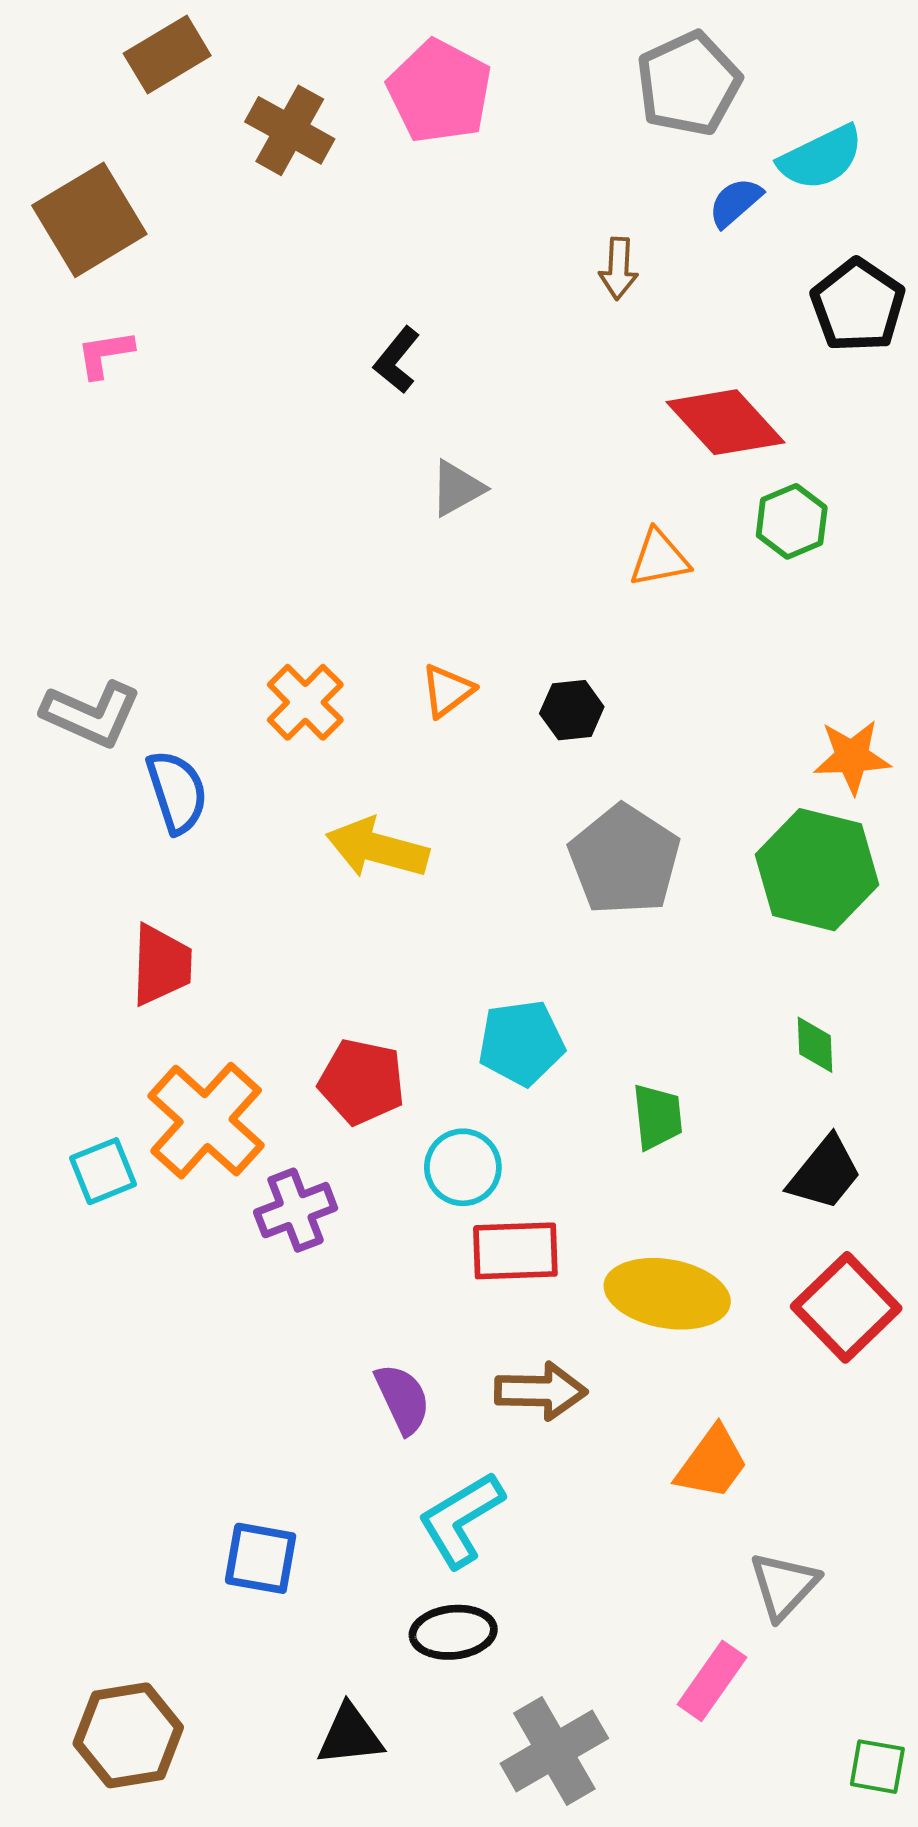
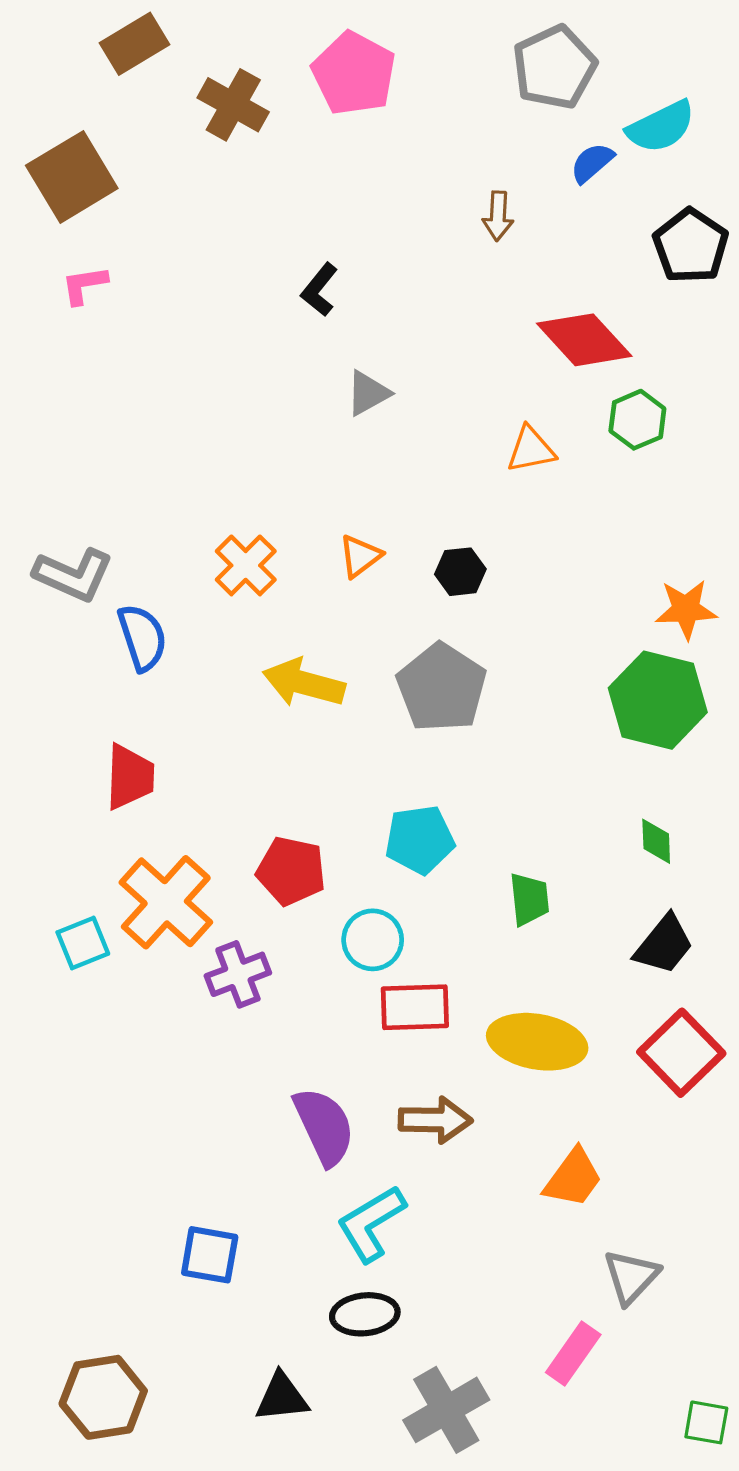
gray pentagon: (624, 860) -> (442, 688), moved
purple semicircle: (403, 1399) -> (324, 1126), size x1.4

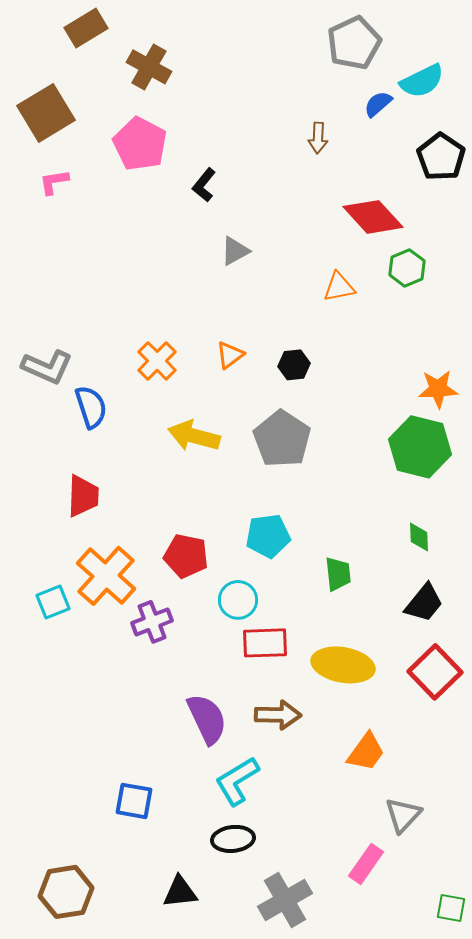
pink pentagon: (354, 73) -> (140, 144), moved

